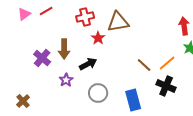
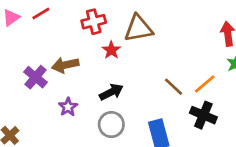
brown arrow: (64, 49) -> (65, 65), turned 78
black arrow: (88, 64) -> (111, 92), moved

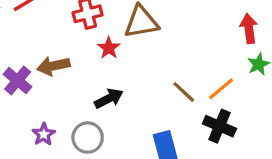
purple star: (68, 107) -> (44, 134), moved
gray circle: (111, 125) -> (88, 138), moved

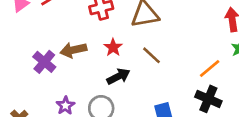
red star: (109, 48) -> (113, 47), moved
brown line: (184, 92) -> (151, 55), moved

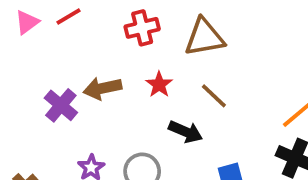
black arrow: (118, 76) -> (186, 132), moved, turned 50

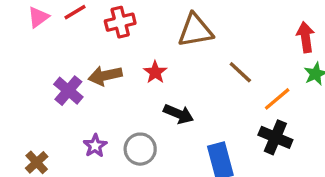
red cross: (142, 28) -> (120, 22), moved
brown line: (214, 96) -> (240, 72), moved

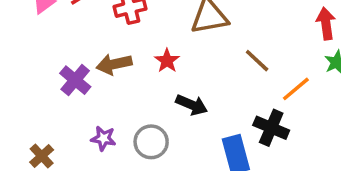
black cross: (275, 137) -> (271, 128), moved
purple star: (95, 146) -> (103, 138), turned -30

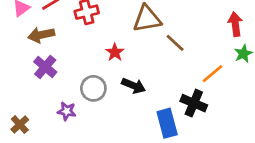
brown line: (257, 61) -> (175, 43), moved
brown arrow: (114, 64) -> (41, 35), moved
gray circle: (151, 142) -> (93, 88), moved

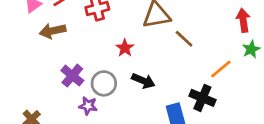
purple cross: (45, 67) -> (72, 76), moved
purple star: (67, 111) -> (88, 106), moved

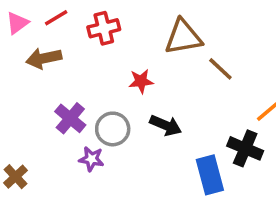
red star: (125, 48) -> (141, 81), turned 30

